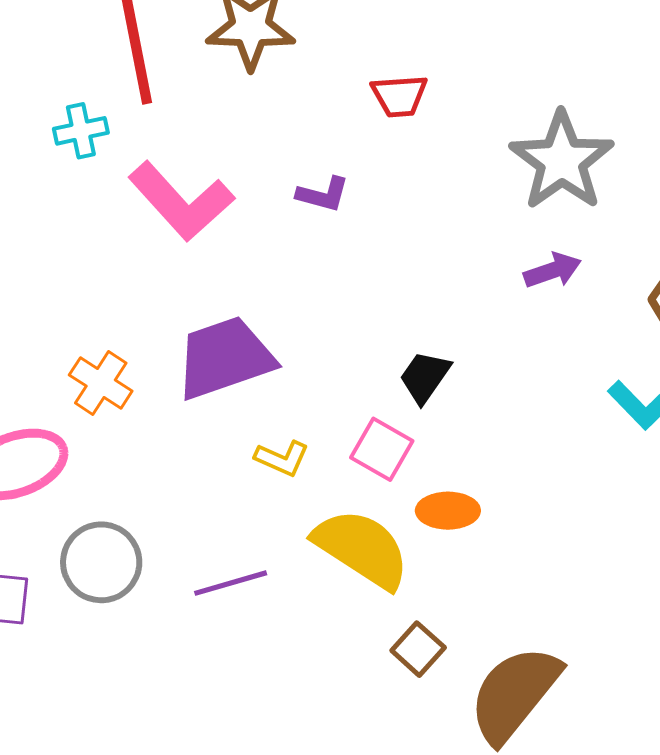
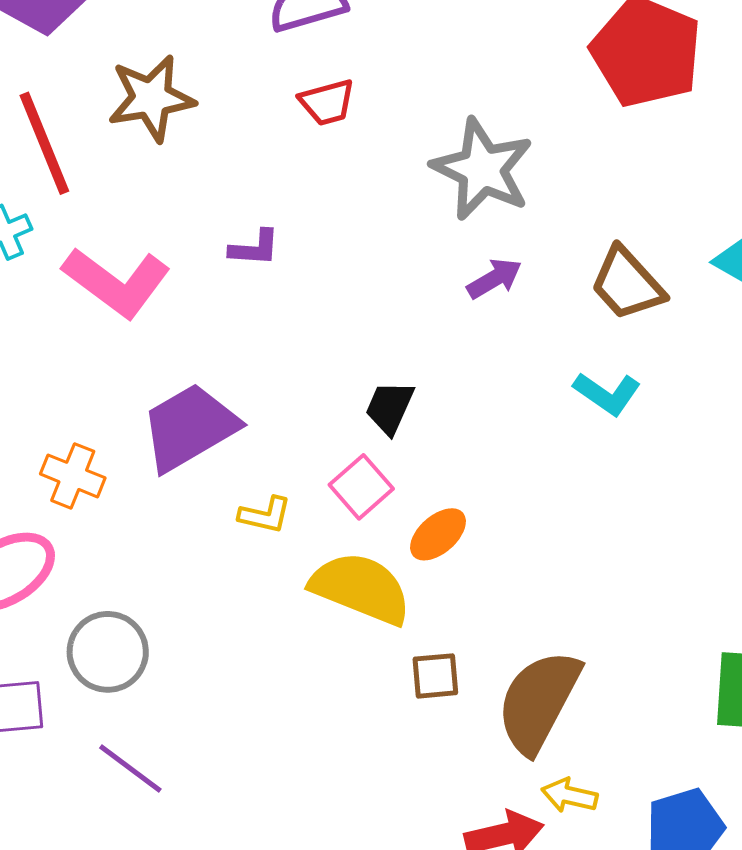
red trapezoid: (399, 96) -> (327, 102), moved
pink square: (382, 449) -> (361, 487), turned 30
orange ellipse: (448, 511) -> (438, 534), turned -30
purple line: (231, 583) -> (130, 769), moved, turned 64
brown square: (418, 649) -> (435, 676), turned -36

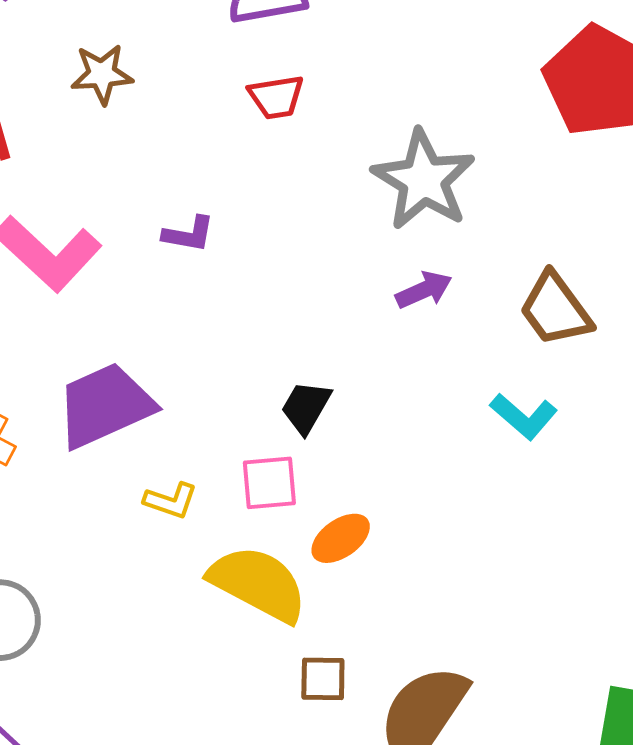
brown star: (151, 98) -> (102, 74), size x0.7
pink square: (361, 487) -> (269, 483), turned 30

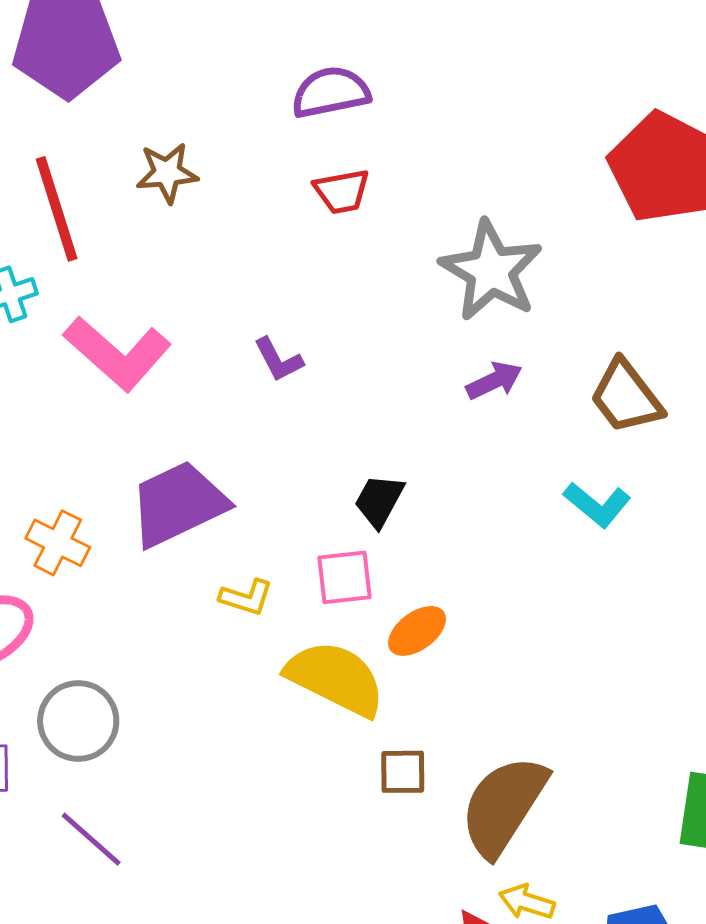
purple L-shape: (189, 234) -> (278, 360), moved, turned 54

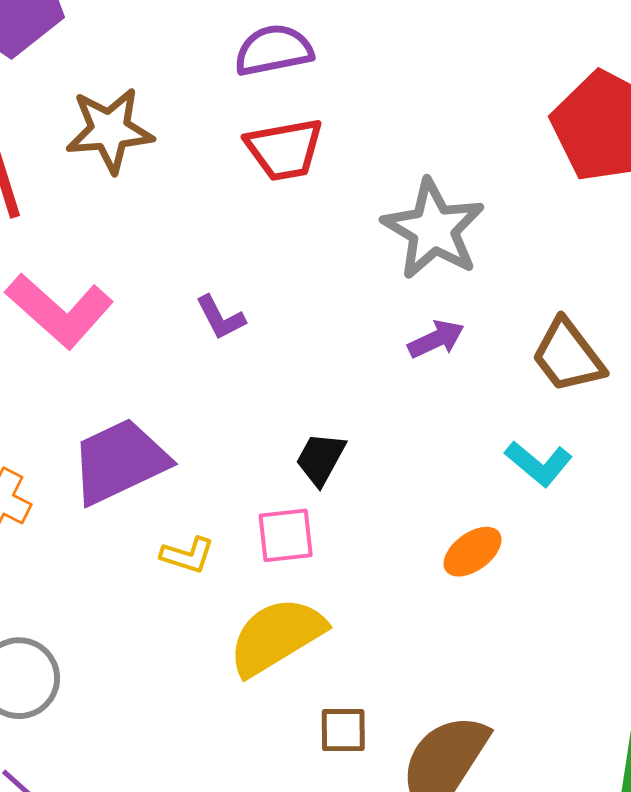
brown star: (167, 173) -> (110, 130), size x1.4
red trapezoid: (342, 191) -> (284, 149), size x1.4
orange ellipse: (417, 631) -> (473, 552), moved
yellow semicircle: (336, 678) -> (276, 636), turned -58

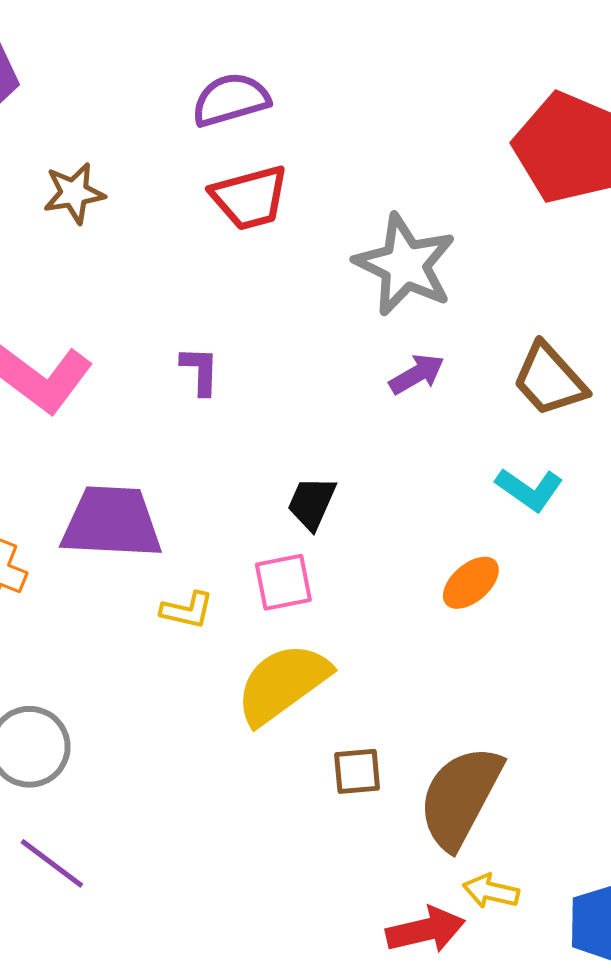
brown star: (110, 130) -> (74, 193), size x0.7
purple L-shape: (220, 318) -> (200, 371), turned -146
purple trapezoid: (120, 461) -> (112, 522), turned 33

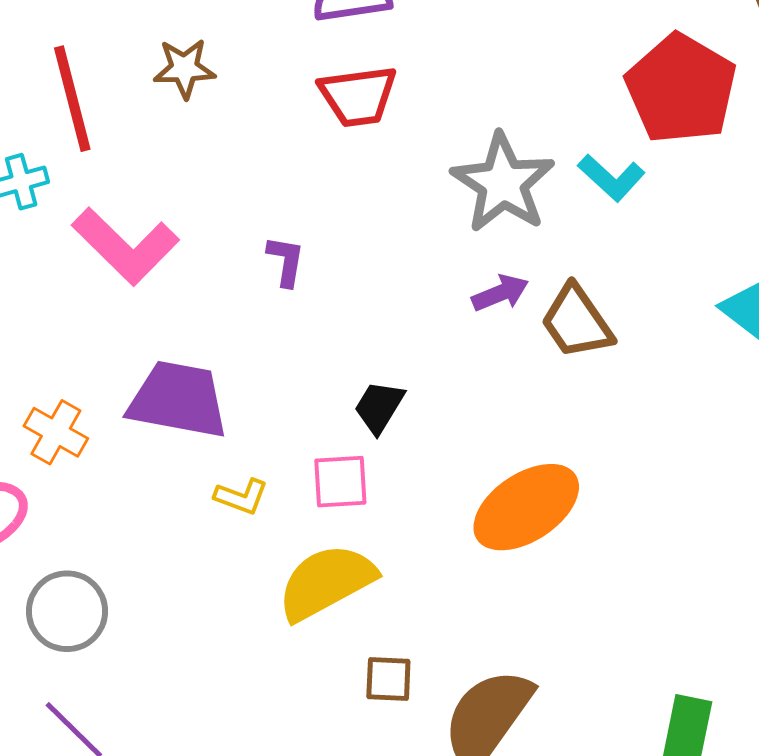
brown trapezoid: (550, 380) -> (577, 322), moved
cyan L-shape: (529, 489) -> (611, 178), moved
orange ellipse: (471, 583) -> (526, 507), size x1.8

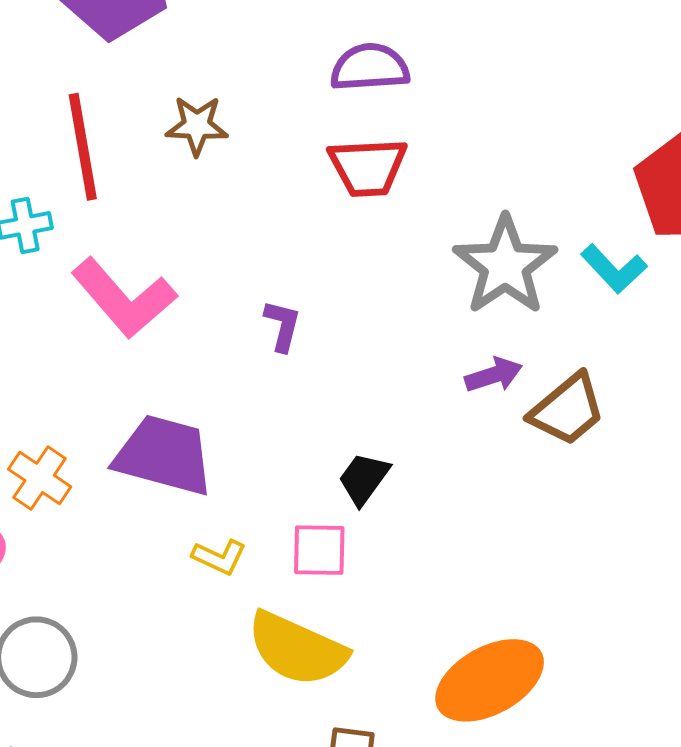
brown trapezoid: (577, 322) -> (568, 410), turned -100
orange ellipse: (526, 507) -> (490, 680), moved
yellow semicircle: (326, 582) -> (297, 649), turned -132

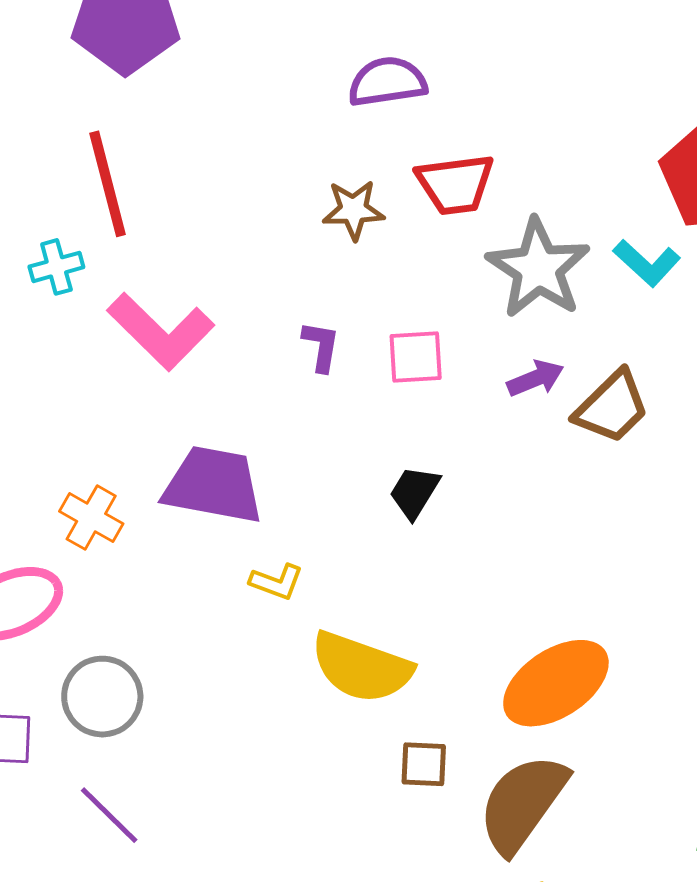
brown star: (197, 126) -> (353, 210), moved
red trapezoid: (368, 167) -> (455, 184), moved
pink square: (319, 550) -> (416, 357), moved

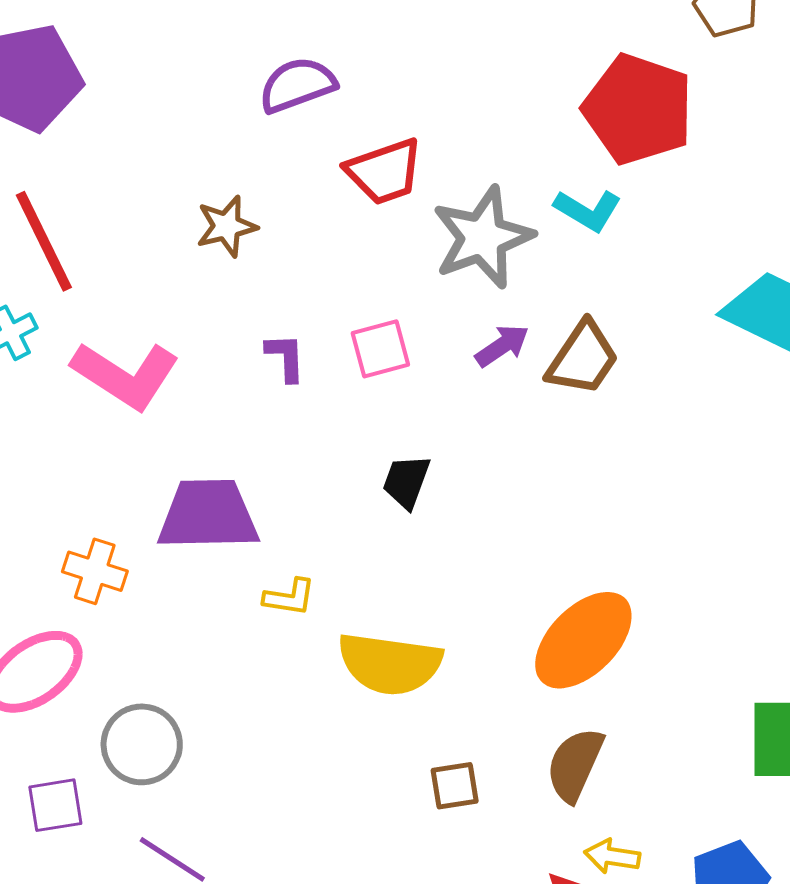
brown star: (353, 210) -> (227, 226), moved
gray star: (538, 268) -> (483, 237), turned 30
brown square: (424, 764) -> (455, 786), moved
brown semicircle: (523, 803) -> (575, 765), size x0.7

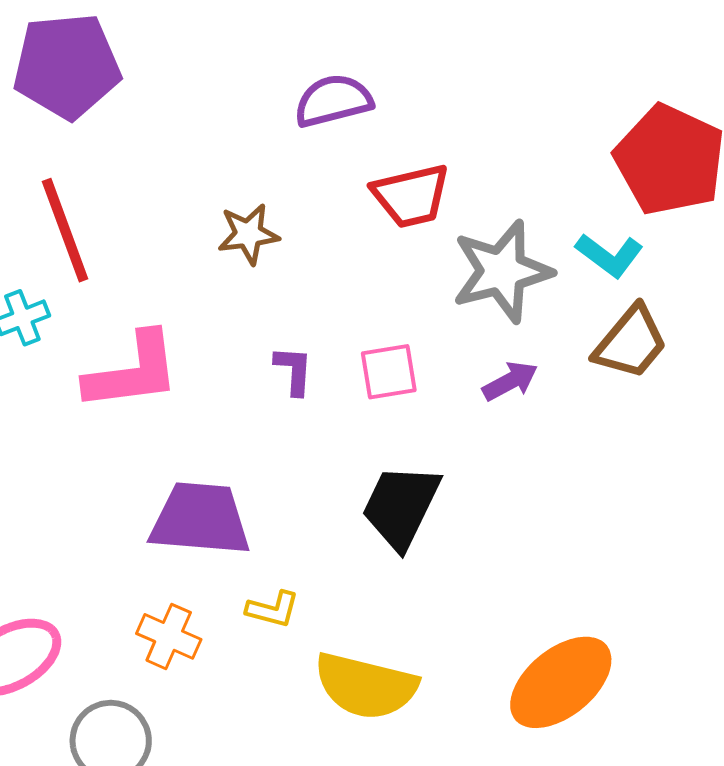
brown trapezoid: (583, 358) -> (631, 342), moved
pink L-shape: (126, 375) -> (133, 372), turned -46
black trapezoid: (406, 482) -> (401, 506), size x1.6
orange cross: (95, 571) -> (169, 636), moved

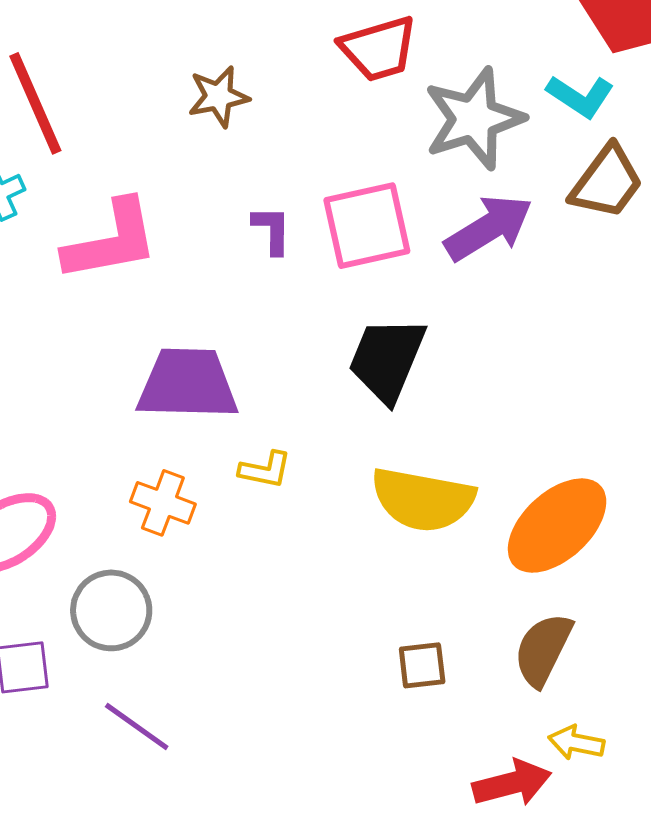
pink square: (389, 372) -> (367, 226), size x1.5
purple arrow: (510, 381) -> (489, 228), size x1.6
yellow semicircle: (366, 686) -> (423, 499), moved

